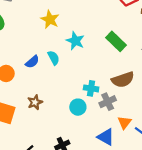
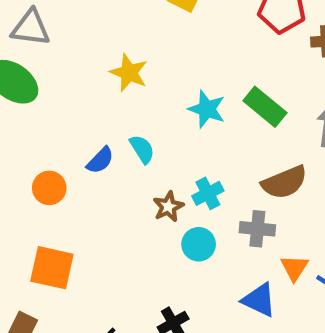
cyan star: (75, 41) -> (207, 109), moved
cyan cross: (91, 88) -> (208, 193), moved, turned -32
brown star: (35, 102) -> (168, 207), moved
gray cross: (108, 102) -> (257, 229), turned 35

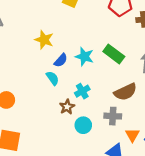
blue semicircle: (100, 160) -> (61, 60), moved
cyan cross: (208, 193) -> (82, 91), moved

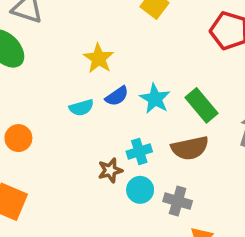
cyan semicircle: (53, 78) -> (81, 108), moved, turned 96
brown semicircle: (125, 92) -> (190, 148), moved
cyan circle: (83, 125) -> (140, 190), moved

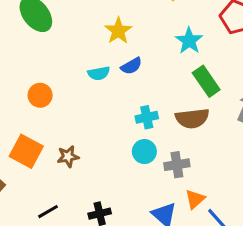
cyan star: (155, 99) -> (189, 41), moved
brown star: (110, 170) -> (68, 156), moved
gray cross: (178, 201) -> (177, 165), turned -30

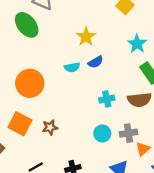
orange circle: (40, 95) -> (30, 83), size x1.6
cyan circle: (144, 152) -> (102, 133), moved
orange triangle: (195, 199) -> (143, 149), moved

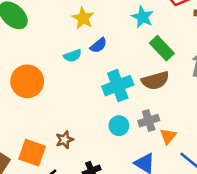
cyan cross: (107, 99) -> (118, 86), size x1.6
orange square: (20, 124) -> (32, 153), moved
brown star: (50, 127) -> (65, 140), moved

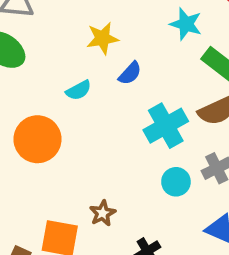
yellow star: (83, 18) -> (102, 38), turned -30
cyan semicircle: (73, 56) -> (79, 90), moved

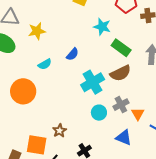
yellow star: (102, 38) -> (37, 31), moved

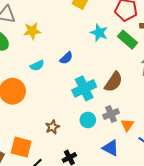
green rectangle: (121, 48) -> (128, 40), moved
brown semicircle: (120, 73) -> (114, 82), turned -35
brown star: (60, 131) -> (52, 127), moved

